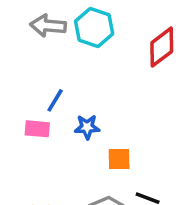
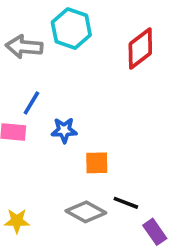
gray arrow: (48, 26) -> (24, 47), moved

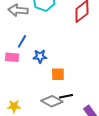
black line: (126, 203) -> (66, 96), moved, turned -32

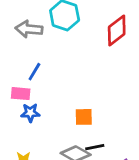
blue star: (40, 56) -> (30, 113), moved

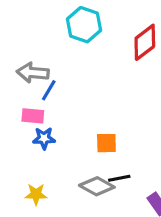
gray arrow: (29, 29) -> (33, 73), moved

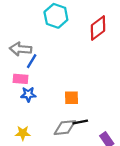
gray diamond: (97, 186) -> (65, 128), turned -35

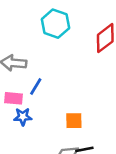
blue line: (32, 61) -> (36, 87), moved

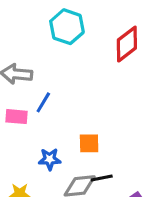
blue star: (23, 117) -> (50, 159), moved

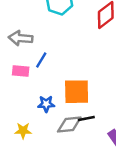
orange square: (89, 143) -> (77, 92), size x1.6

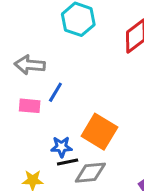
orange square: (77, 92) -> (99, 132), turned 32
black line: (86, 118) -> (68, 162), moved

